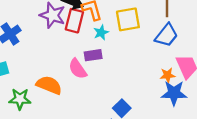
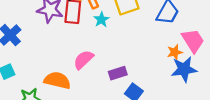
purple rectangle: (93, 55) -> (118, 73), moved
pink semicircle: (78, 69) -> (83, 60), turned 90

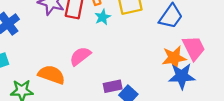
orange star: (175, 52) -> (174, 58), size x1.5
purple rectangle: (118, 73) -> (113, 86), moved

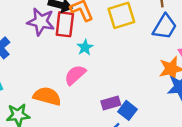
cyan star: (103, 17) -> (85, 47), moved

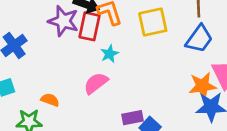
orange semicircle: (47, 96) -> (50, 100), moved, size x0.6

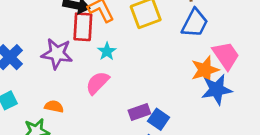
purple star: (63, 21) -> (57, 54), moved

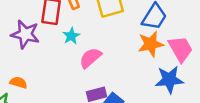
orange star: (205, 70) -> (151, 44), moved
pink semicircle: (97, 83) -> (90, 58), moved

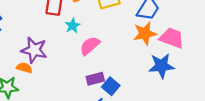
purple star: (25, 34) -> (34, 50), moved
pink trapezoid: (180, 49) -> (172, 38), turned -40

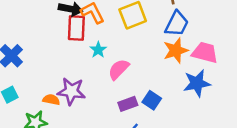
purple star: (34, 50) -> (71, 91), moved
blue square: (111, 86) -> (152, 100), moved

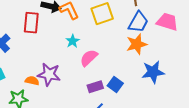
red rectangle: (76, 28) -> (31, 23), moved
pink trapezoid: (205, 53) -> (167, 22), moved

